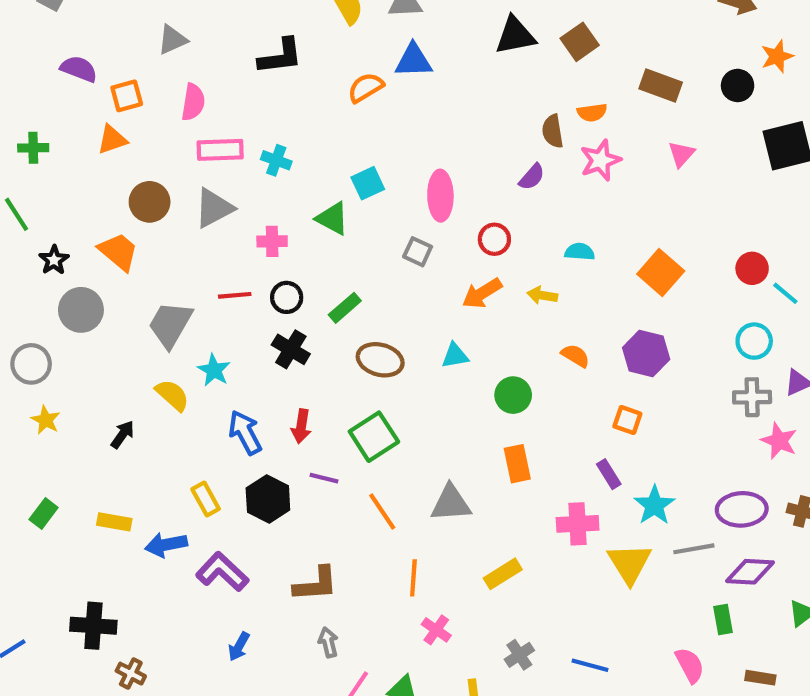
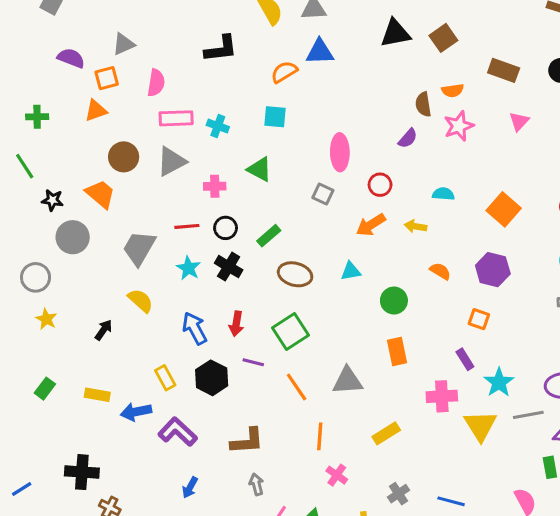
gray triangle: (172, 40) -> (124, 44), moved
cyan square: (368, 183) -> (275, 117), moved, turned 30
black star: (54, 260) -> (53, 200), turned -30
cyan star: (214, 370) -> (188, 268), moved

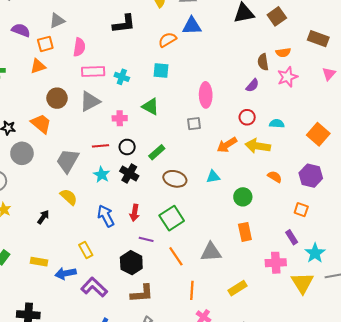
red circle: (380, 185) -> (247, 117), moved
gray square: (323, 194) -> (194, 124), turned -32
yellow arrow: (416, 226) -> (258, 146), size x1.6
black hexagon: (212, 378) -> (131, 263), moved

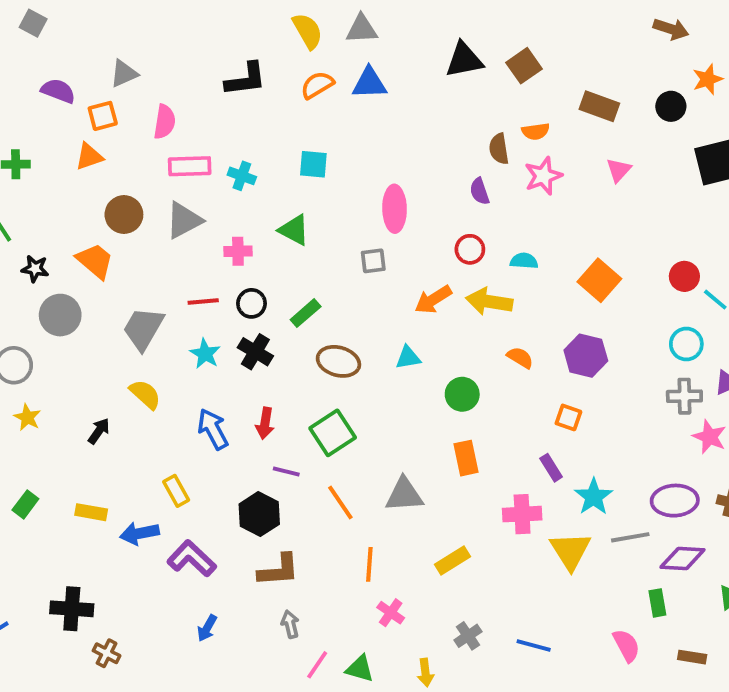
orange semicircle: (167, 40) -> (317, 85), moved
purple semicircle: (252, 85) -> (480, 191), turned 120

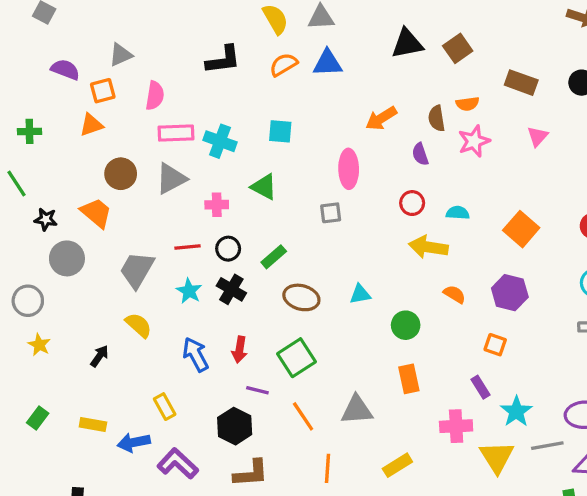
cyan cross: (242, 176) -> (220, 141), size x1.4
orange arrow: (433, 300) -> (381, 118), moved

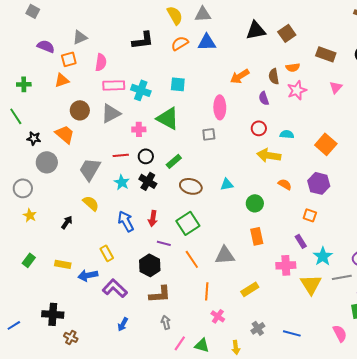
green triangle: (264, 187) -> (168, 118), size x1.4

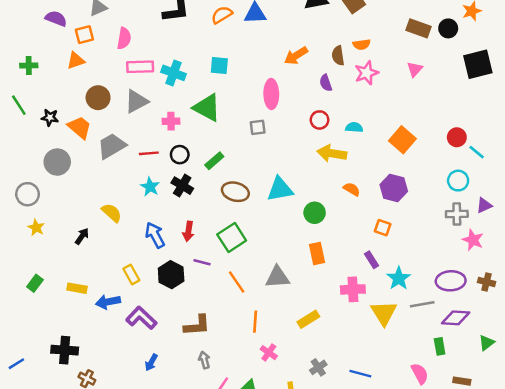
brown rectangle: (326, 54) -> (418, 28), moved
black star: (34, 138) -> (50, 117), moved
gray trapezoid: (90, 169) -> (112, 146), moved, turned 30
cyan triangle: (227, 184) -> (280, 189), size x1.6
black hexagon: (150, 265) -> (171, 275), moved

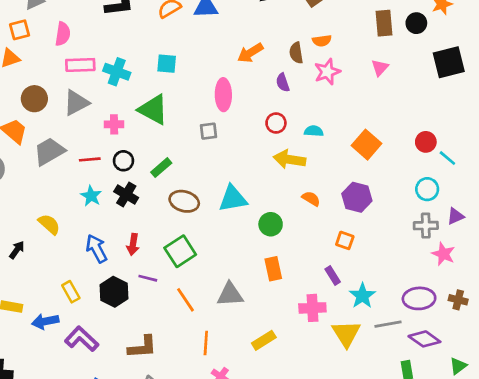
brown rectangle: (418, 28) -> (384, 23), turned 65
purple diamond: (456, 318) -> (424, 339), turned 32

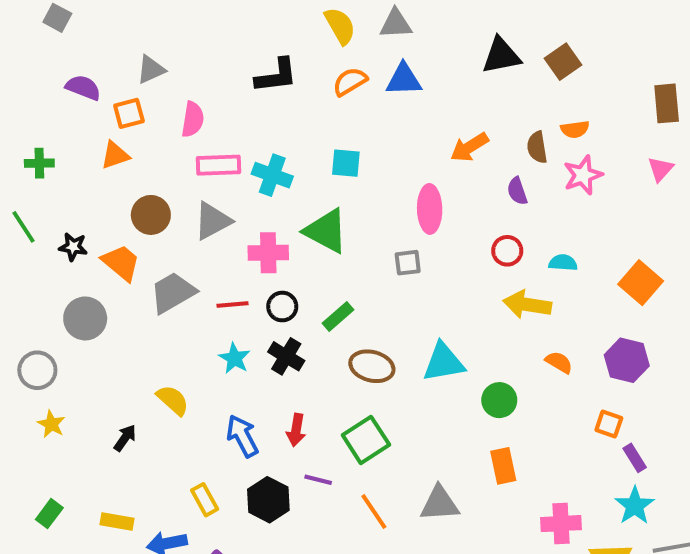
pink cross: (114, 124) -> (268, 253), size x1.4
purple rectangle: (333, 276) -> (635, 458), moved

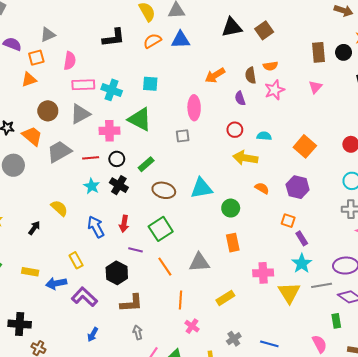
black hexagon: (268, 500) -> (117, 273), moved

